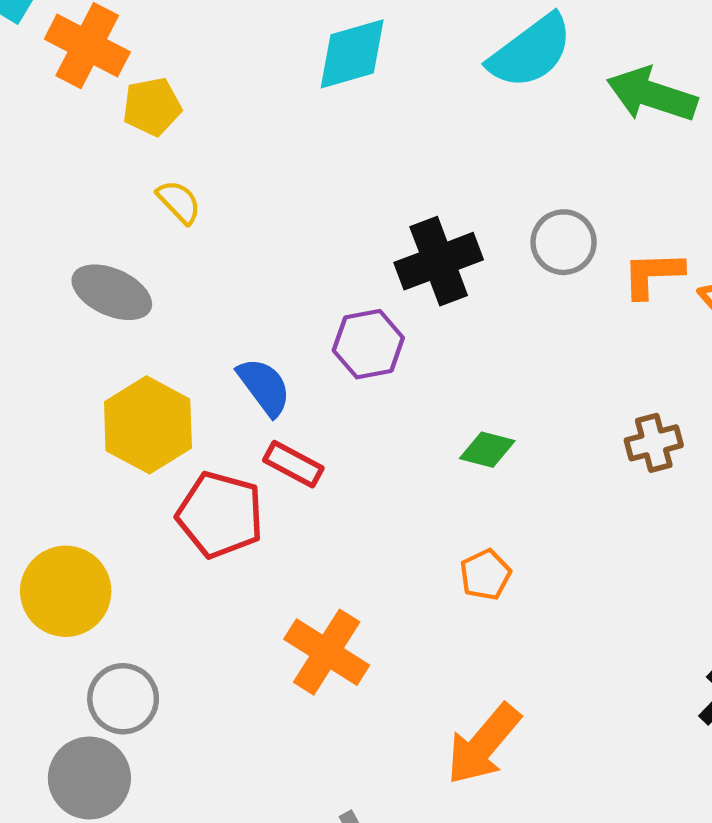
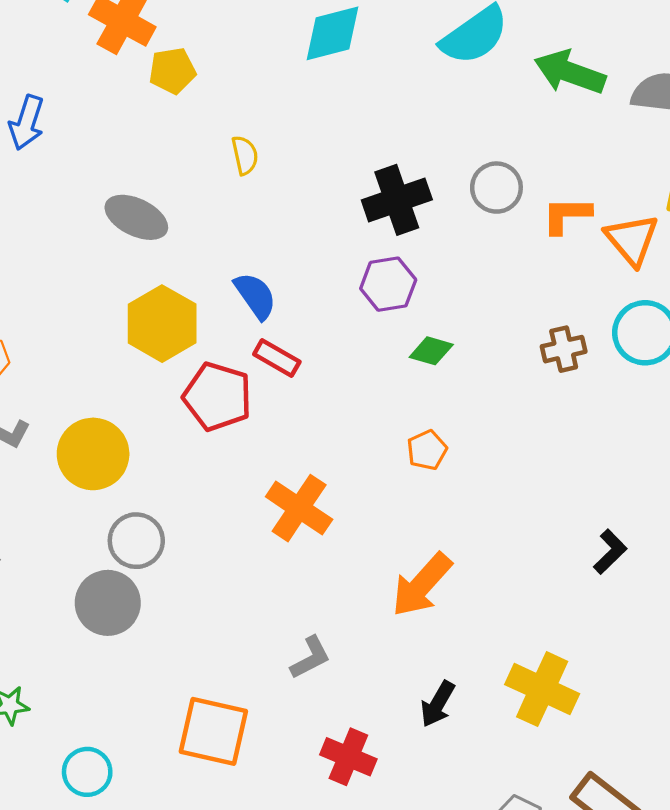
yellow semicircle: (179, 202) -> (245, 155), moved, turned 30
purple hexagon: (368, 344) -> (388, 284), moved

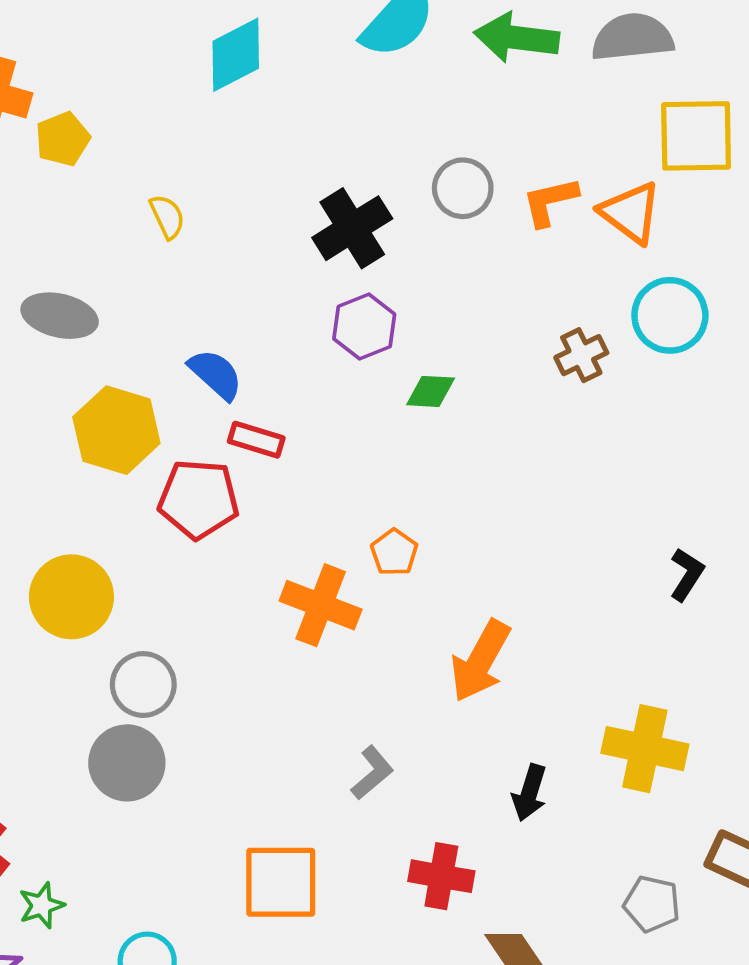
orange pentagon: (427, 450) -> (394, 552), moved

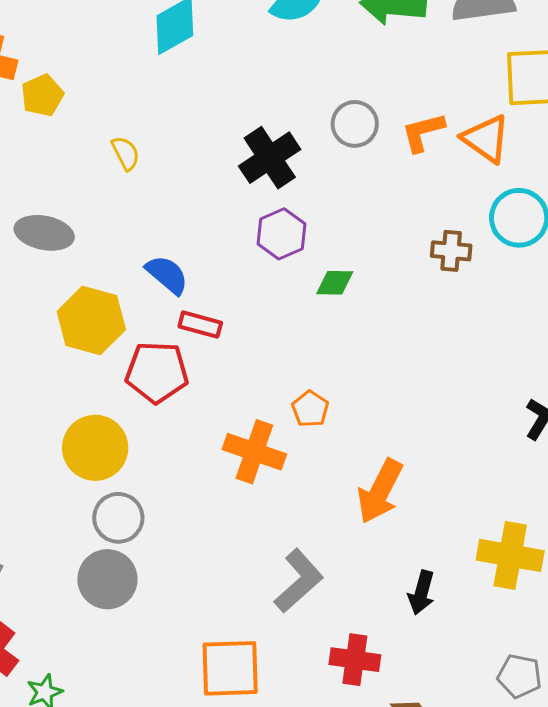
brown cross: (581, 355) -> (451, 251), turned 33
yellow circle: (71, 597) -> (95, 448), moved
gray L-shape: (372, 773) -> (299, 581), size x1.5

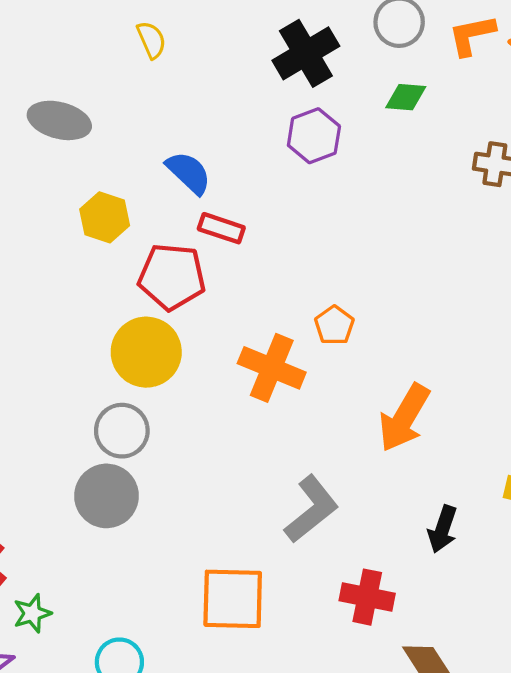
green diamond: (335, 283) -> (406, 97), moved
yellow hexagon: (91, 321) -> (105, 217), size x0.7
yellow circle: (95, 448) -> (146, 352), moved

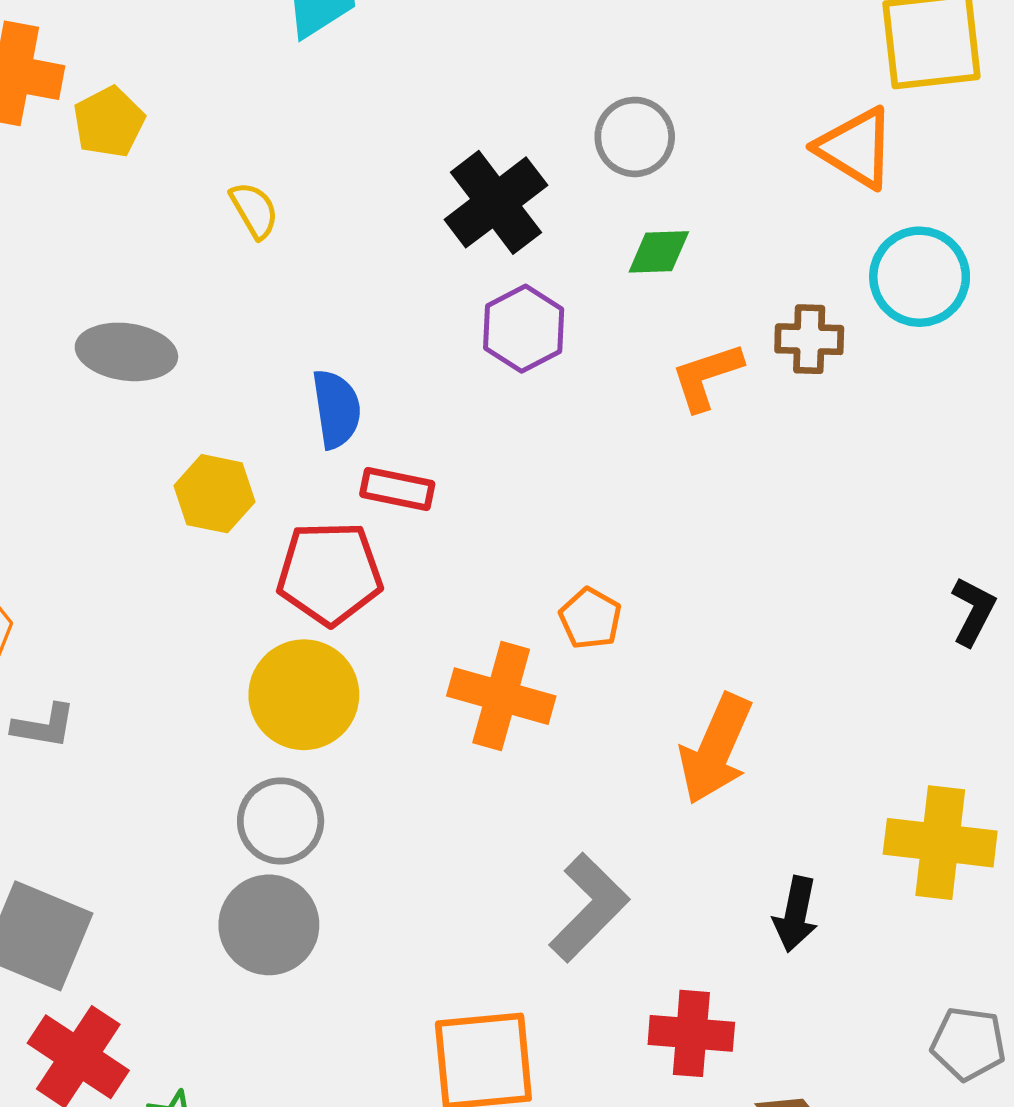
orange L-shape: (472, 35) -> (707, 377), moved
blue semicircle: (189, 173) -> (336, 409), turned 45

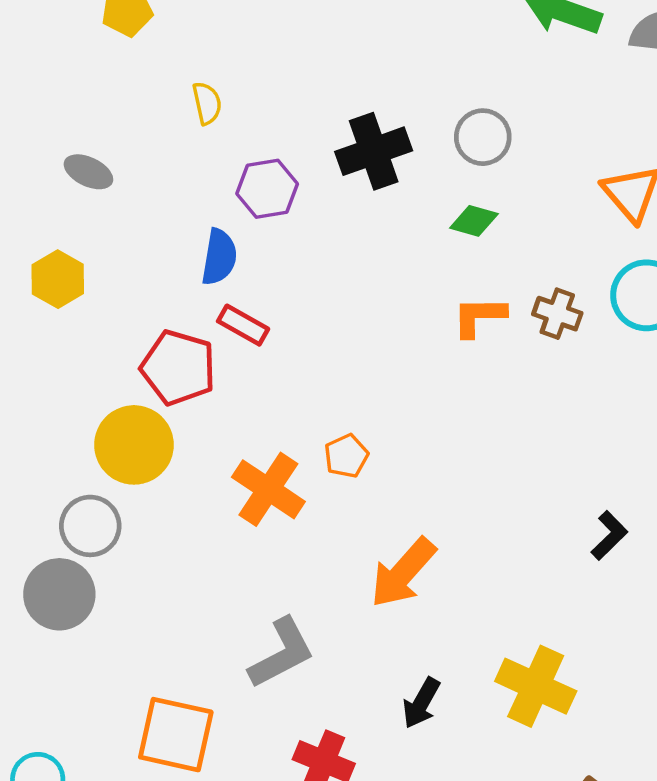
purple hexagon: (524, 329) -> (267, 189), moved
gray ellipse: (126, 352) -> (88, 172), size x0.7
yellow hexagon: (214, 494) -> (58, 279), moved

